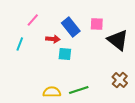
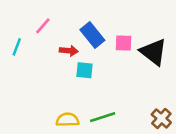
pink square: (97, 24) -> (124, 43), moved
cyan line: (20, 44) -> (17, 47), moved
brown cross: (120, 80) -> (161, 118), moved

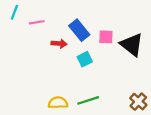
pink line: (43, 26) -> (37, 22), turned 40
cyan line: (17, 47) -> (14, 12), moved
cyan square: (84, 70) -> (85, 59), moved, turned -32

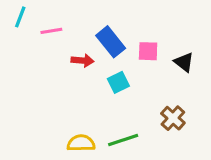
black triangle: (132, 45) -> (184, 62), size x0.6
brown cross: (138, 102) -> (173, 118), moved

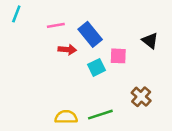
pink line: (51, 31) -> (56, 25), moved
pink square: (148, 51) -> (118, 56), moved
black triangle: (184, 62) -> (150, 41), moved

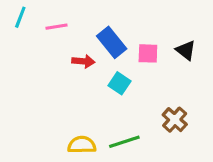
pink line: (56, 25) -> (57, 27), moved
pink square: (118, 56) -> (148, 53), moved
cyan square: (97, 67) -> (120, 83), turned -30

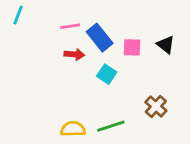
pink line: (57, 27) -> (70, 26), moved

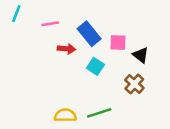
pink line: (70, 26) -> (50, 24), moved
black triangle: (166, 45) -> (141, 55), moved
brown cross: (156, 106) -> (134, 84), moved

